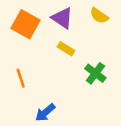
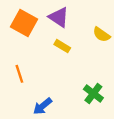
yellow semicircle: (99, 16) -> (101, 35), moved
green cross: (95, 73) -> (93, 93), moved

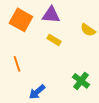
purple triangle: (59, 17) -> (51, 15), turned -30

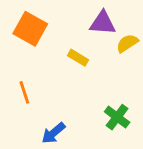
purple triangle: (51, 15) -> (103, 23), moved
yellow semicircle: (88, 30) -> (127, 43), turned 112

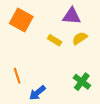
yellow semicircle: (127, 43) -> (80, 38), moved
orange line: (24, 92) -> (17, 76), moved

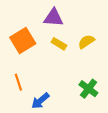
purple triangle: (72, 16) -> (53, 18), moved
orange square: (21, 20) -> (23, 41), moved, turned 30

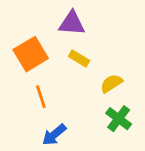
yellow semicircle: (86, 42) -> (111, 83), moved
orange line: (18, 82) -> (41, 97), moved

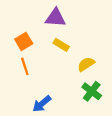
orange square: (31, 54) -> (24, 41), size x0.7
orange line: (41, 97) -> (25, 66), moved

